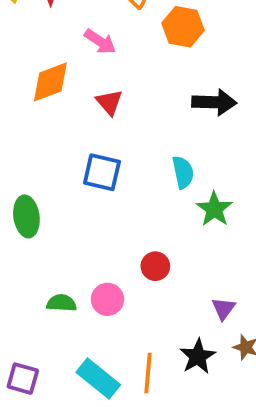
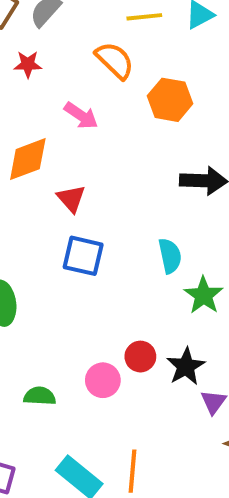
red triangle: (109, 102) -> (71, 199), moved
pink circle: (107, 299) -> (103, 380), moved
black star: (198, 356) -> (186, 366), moved

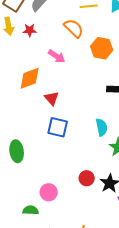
pink circle: (103, 380) -> (49, 192), moved
green semicircle: (40, 396) -> (31, 210), moved

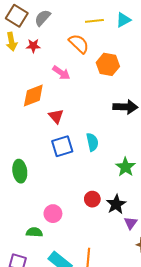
blue square: (58, 127) -> (62, 146), turned -30
cyan semicircle: (102, 127) -> (92, 142), moved

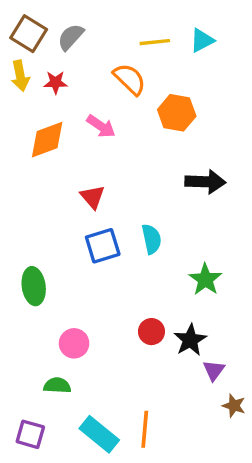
orange diamond: (33, 96) -> (47, 140), moved
pink circle: (53, 214) -> (74, 343), moved

